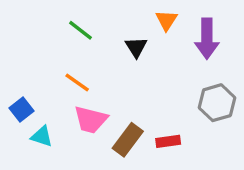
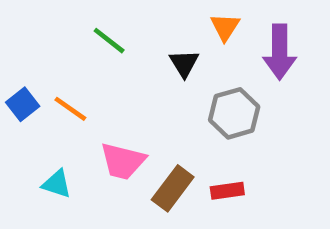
orange line: (77, 82) -> (70, 109), moved
gray hexagon: (217, 103) -> (234, 113), moved
blue square: (22, 109) -> (23, 104), moved

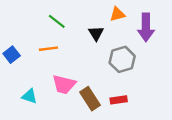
orange triangle: (225, 27) -> (117, 14), turned 42
orange line: (70, 109) -> (48, 49), moved, turned -42
brown rectangle: (173, 188) -> (90, 99), turned -70

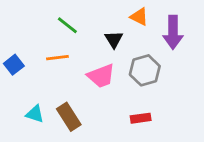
orange triangle: (117, 14) -> (139, 17), turned 42
pink trapezoid: (64, 84) -> (101, 76), moved, turned -35
brown rectangle: (90, 99) -> (69, 117), moved

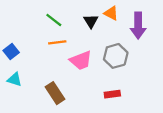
black triangle: (114, 39) -> (91, 21), moved
orange line: (57, 58) -> (57, 42), moved
cyan triangle: (35, 114) -> (15, 80), moved

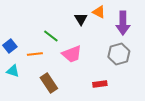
green line: (54, 20) -> (51, 36), moved
orange line: (57, 42) -> (35, 54), moved
gray hexagon: (116, 56) -> (119, 54), moved

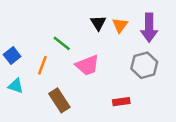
orange triangle: (99, 12) -> (120, 25), moved, turned 40
orange line: (35, 54) -> (42, 65), turned -63

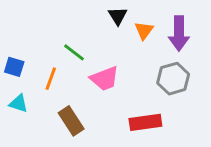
black triangle: (98, 23) -> (118, 16), moved
blue square: (12, 56) -> (14, 67), turned -35
red rectangle: (121, 102) -> (145, 122), size x1.5

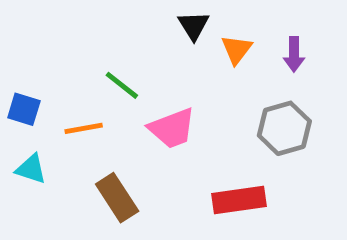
purple arrow: (179, 33) -> (294, 54), size x0.6
orange line: (51, 79) -> (84, 128), turned 60

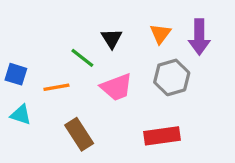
black triangle: (194, 26) -> (112, 38), moved
purple arrow: (294, 54) -> (199, 37), size x1.5
gray hexagon: (284, 128) -> (172, 77), moved

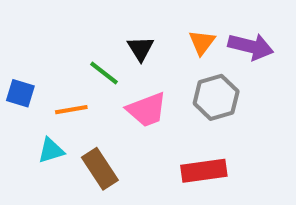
purple arrow: (199, 37) -> (251, 46), turned -76
cyan triangle: (21, 115) -> (51, 150), moved, turned -35

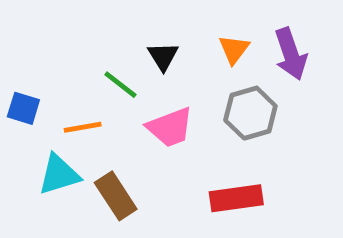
purple arrow: (251, 46) -> (291, 54), turned 57
cyan triangle: (51, 150) -> (59, 175), size x1.4

